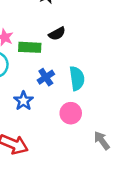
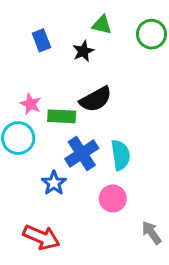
black semicircle: (57, 34) -> (96, 99), size x1.5
blue cross: (46, 77) -> (82, 154), size x1.5

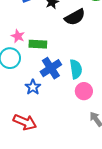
black semicircle: (96, 99) -> (75, 17), moved
pink circle: (113, 199) -> (84, 91), moved

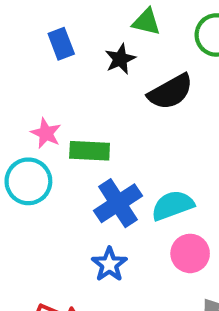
cyan semicircle: (76, 69) -> (173, 205), turned -102
blue star: (33, 87) -> (109, 264), moved

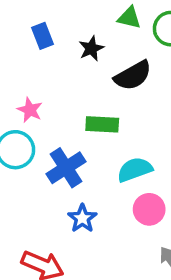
green triangle: (146, 22) -> (129, 18), moved
green rectangle: (90, 151) -> (102, 124), moved
blue cross: (118, 203) -> (66, 168), moved

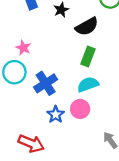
green rectangle: (102, 124) -> (88, 57), moved, turned -72
pink circle: (149, 209) -> (80, 109), moved

